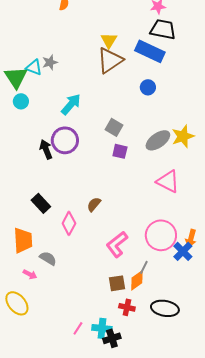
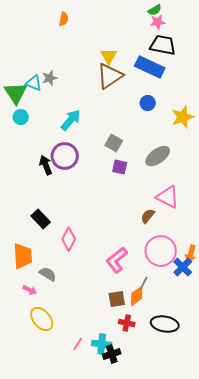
yellow star: (183, 136) -> (183, 117), moved
brown semicircle: (94, 204) -> (148, 216), moved
yellow ellipse: (17, 303) -> (42, 319), moved

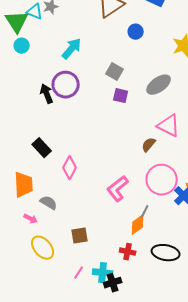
blue circle: (148, 103) -> (136, 32), moved
brown square: (117, 299) -> (80, 236), moved

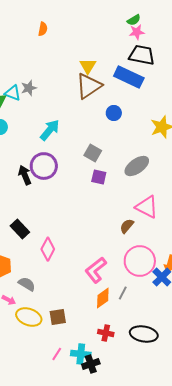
orange diamond: (138, 225) -> (103, 298), moved
yellow ellipse: (43, 248) -> (29, 317), moved, turned -30

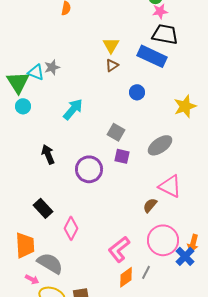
brown triangle: (89, 86) -> (112, 65), size x0.5
purple circle: (44, 166) -> (89, 169), moved
gray semicircle: (27, 284) -> (50, 263), size x1.5

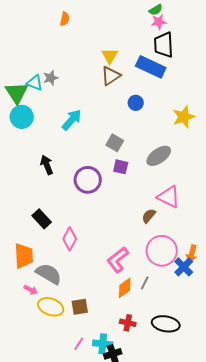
black trapezoid: (165, 34) -> (164, 45), turned -104
brown triangle: (112, 65) -> (111, 76), size x1.5
cyan circle: (23, 106) -> (22, 117), size x1.5

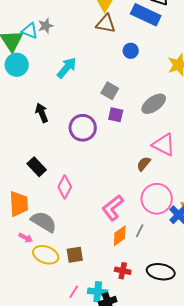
brown triangle: (111, 76) -> (106, 24), turned 45

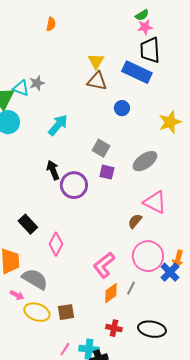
black arrow: (42, 113) -> (53, 170), moved

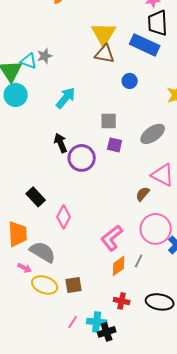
yellow triangle: (96, 61) -> (104, 34), size x1.5
gray square: (101, 148) -> (109, 121), turned -30

